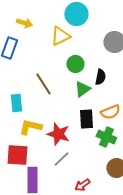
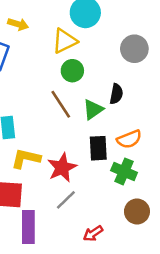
green circle: (75, 64) -> (72, 71), moved
brown line: (43, 84) -> (61, 104), moved
red star: (58, 134) -> (62, 168), turned 30

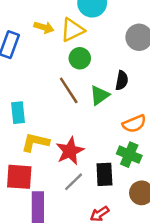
yellow arrow: (18, 24) -> (44, 27), moved
black rectangle: (98, 148) -> (104, 174), moved

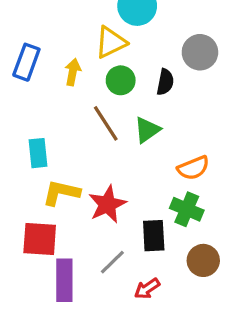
yellow arrow: (44, 27) -> (73, 72), moved, turned -96
black semicircle: (122, 80) -> (165, 82), moved
gray line: (74, 182) -> (112, 262), moved

